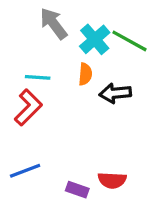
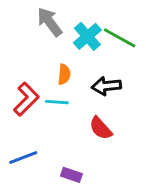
orange semicircle: (85, 74) -> (64, 74), moved
cyan line: (38, 77) -> (57, 102), moved
red semicircle: (112, 180) -> (101, 128), moved, turned 45

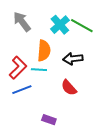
gray arrow: (50, 22) -> (22, 22), moved
orange semicircle: (64, 74) -> (44, 51), size x1.5
blue line: (23, 157) -> (22, 90), moved

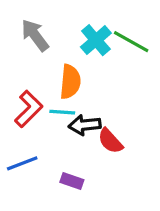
black arrow: (73, 59) -> (85, 125), moved
blue line: (22, 90) -> (22, 163), moved
purple rectangle: (49, 120) -> (72, 181), moved

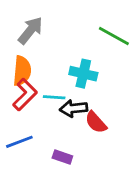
gray arrow: (35, 35) -> (30, 30), turned 76
cyan cross: (96, 40) -> (83, 74), moved, turned -36
orange semicircle: (70, 82) -> (22, 71), moved

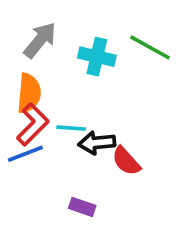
cyan cross: (83, 74) -> (97, 57), moved
blue line: (19, 142) -> (25, 154), moved

